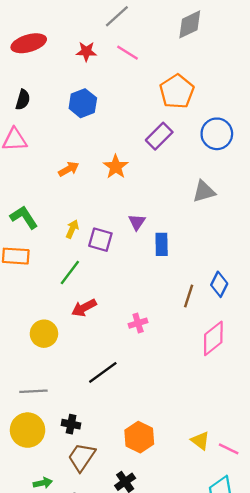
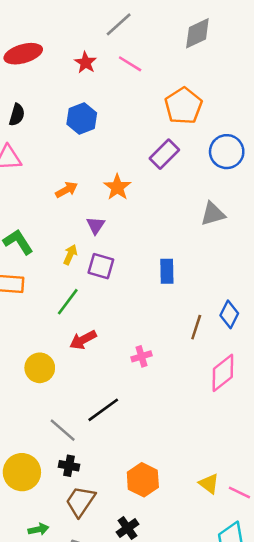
red star: (86, 51) -> (86, 63), turned 30
purple triangle: (137, 222) -> (96, 225), moved
gray line: (33, 391) -> (63, 430), moved, turned 44

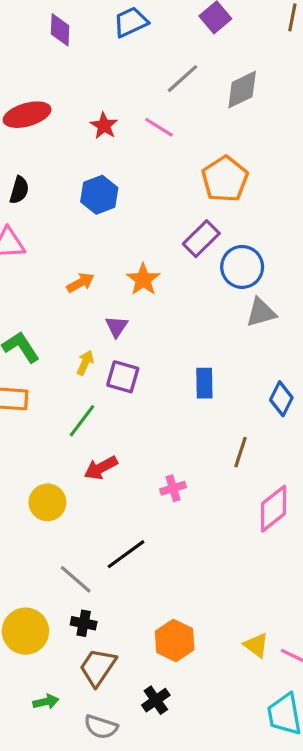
gray line: (119, 24) -> (182, 79), moved
blue circle: (227, 152) -> (242, 267), moved
blue diamond: (229, 314) -> (281, 399), moved

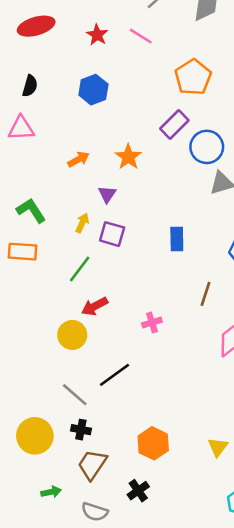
yellow circle: (47, 502) -> (72, 335), moved
yellow triangle: (256, 645) -> (218, 447), turned 30

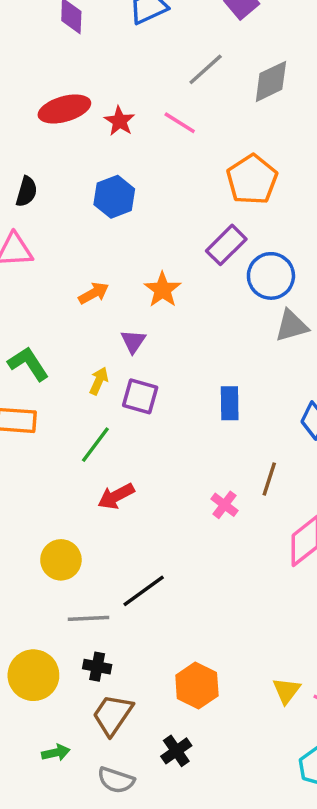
red ellipse: (36, 26) -> (64, 109), moved
pink cross: (152, 323) -> (224, 505), moved, turned -36
yellow circle: (72, 335) -> (61, 560), moved
gray line: (75, 395) -> (89, 618), turned -44

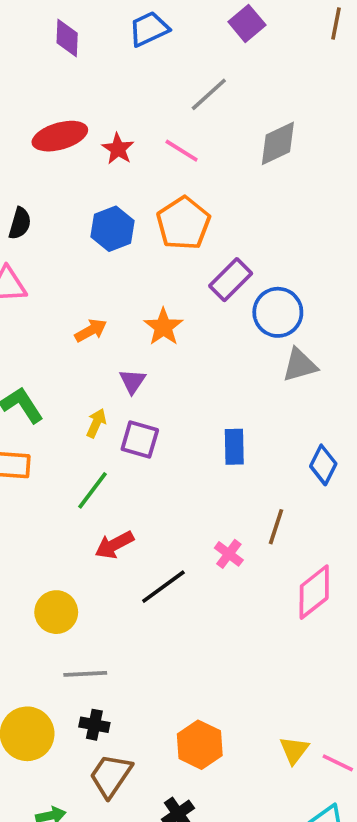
gray diamond: (271, 81) -> (278, 143), moved
orange pentagon: (252, 180) -> (183, 223), moved
black line: (144, 591) -> (163, 587), moved

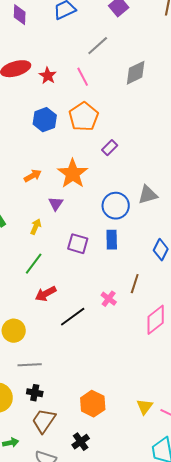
pink line: (182, 151) -> (83, 77), turned 30
purple rectangle: (231, 280) -> (110, 148), size x0.7
blue circle: (278, 312) -> (116, 206), moved
orange star: (163, 327) -> (73, 174), size x1.4
purple square: (140, 439) -> (78, 244), moved

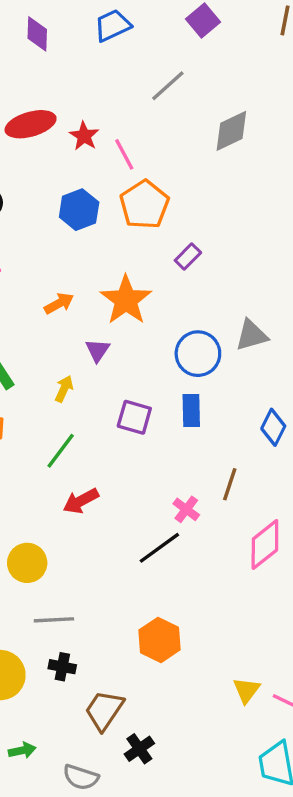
pink line: (83, 77) -> (124, 154), moved
black line: (73, 317) -> (159, 548), moved
orange hexagon: (93, 404) -> (159, 640), moved
brown trapezoid: (44, 421) -> (104, 710), moved

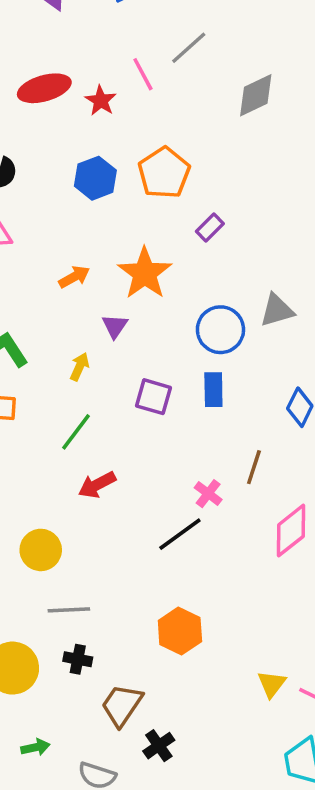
pink line: (124, 154) -> (143, 74), moved

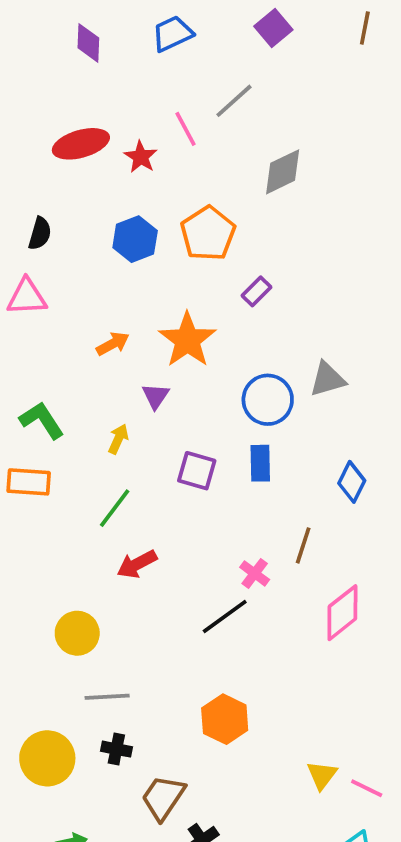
gray diamond: (256, 95) -> (283, 172), moved

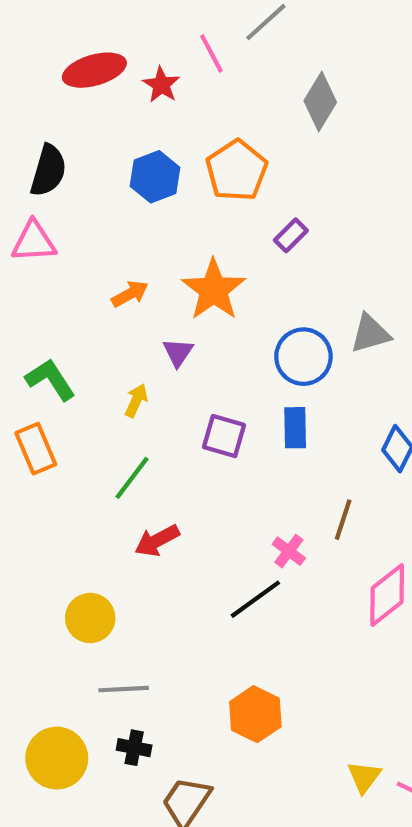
gray diamond: (283, 172) -> (320, 101), turned -33
black semicircle: (40, 233) -> (48, 170), size x1.4
orange rectangle: (29, 482) -> (36, 449), turned 63

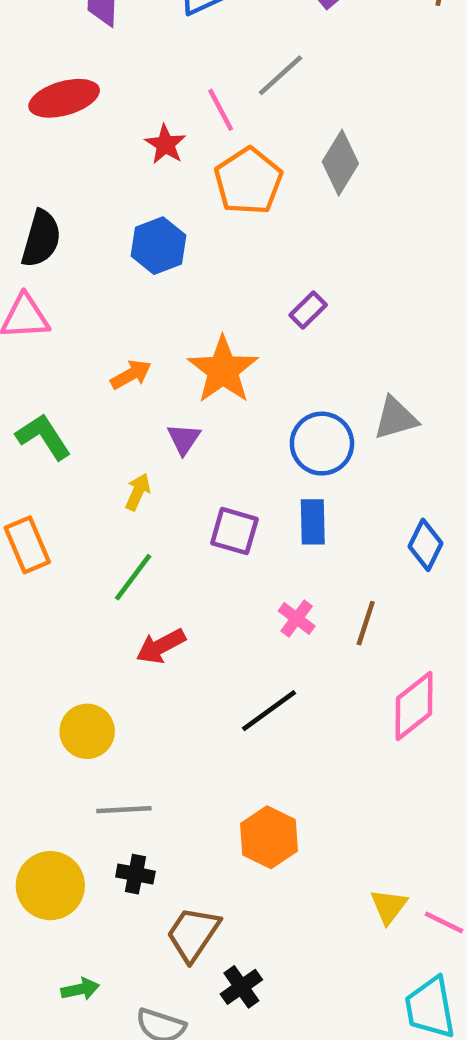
red ellipse: (94, 70) -> (64, 98), moved
orange pentagon: (237, 170) -> (248, 181), moved
green L-shape: (50, 380) -> (43, 437), moved
pink cross: (289, 551) -> (297, 619), moved

